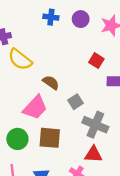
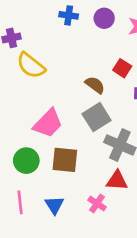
brown semicircle: (51, 83) -> (95, 85), moved
gray square: (76, 102) -> (97, 117), size x1.5

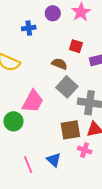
blue cross: (69, 15) -> (29, 28), moved
brown square: (65, 160) -> (70, 130), moved
green circle: (26, 161) -> (13, 121), moved

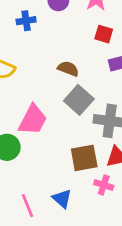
red square: (76, 46) -> (104, 34), moved

